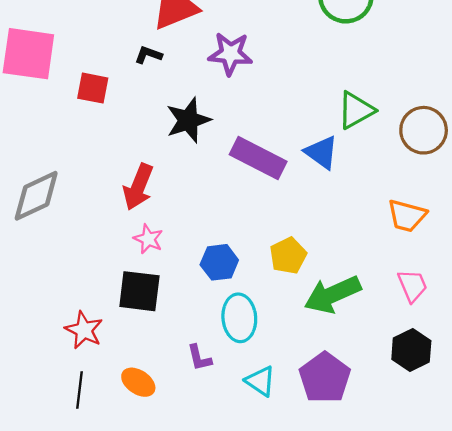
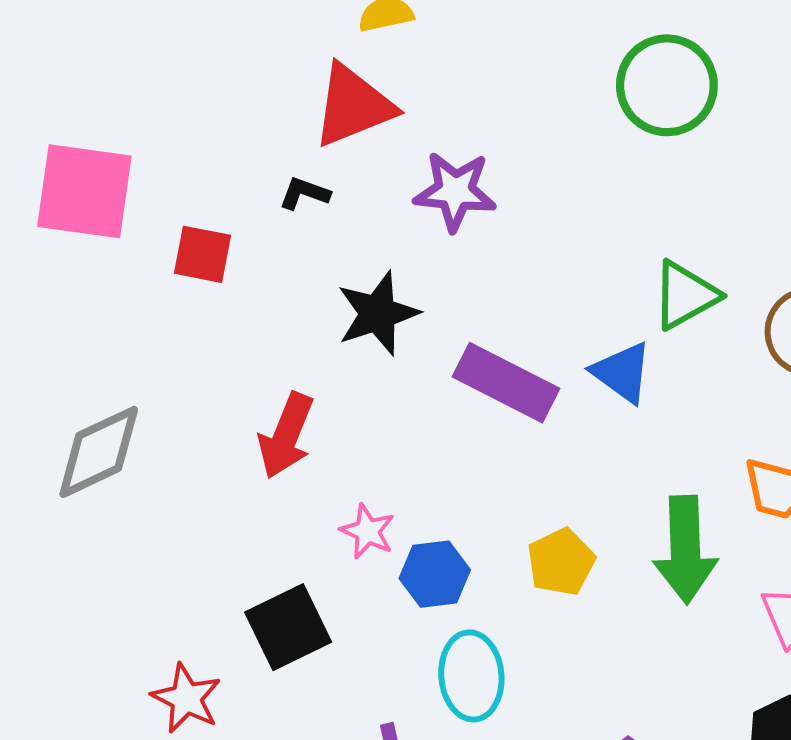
pink star: (148, 239) -> (368, 531), moved
black square: (139, 291) -> (288, 627), turned -33
green arrow: (333, 295) -> (685, 550), moved, turned -68

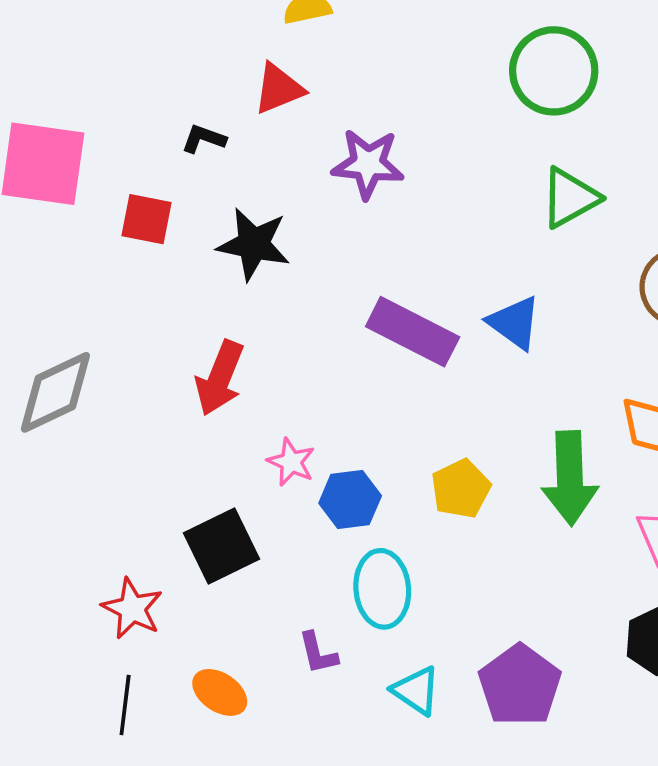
red triangle: (353, 106) -> (279, 89), size x0.7
black L-shape: (304, 193) -> (204, 139), moved
green triangle: (685, 295) -> (570, 198), moved
black star: (378, 313) -> (254, 244), moved, turned 30

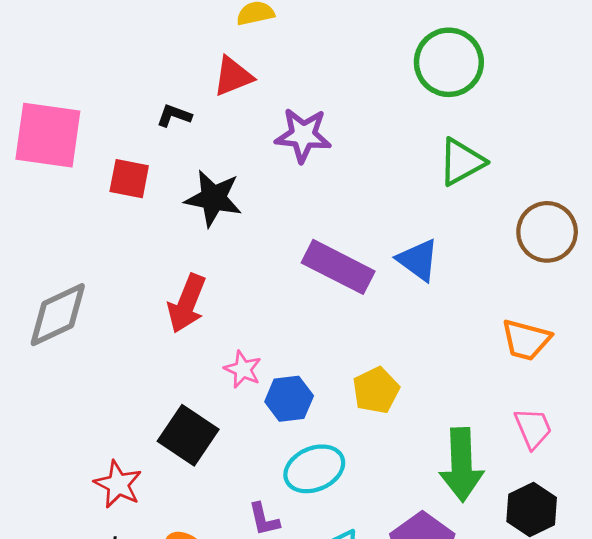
green arrow: (570, 478) -> (462, 465), moved
black square: (222, 546) -> (188, 435), turned -30
cyan ellipse: (382, 589) -> (314, 469), turned 72

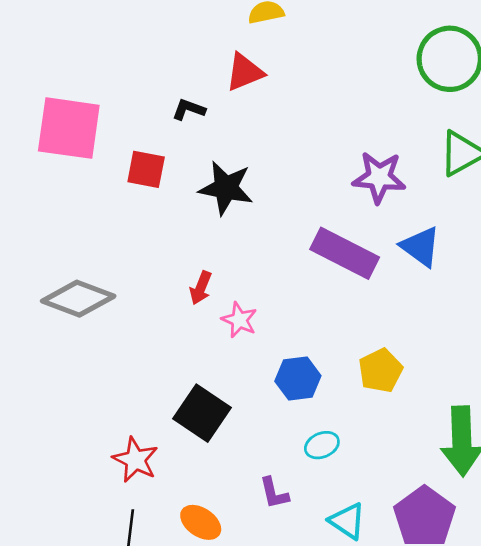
purple star: (303, 135) -> (379, 177), moved
red arrow: (187, 303) -> (201, 288), size x0.6
gray diamond: (58, 315) -> (78, 299), turned 46
pink star: (243, 369) -> (239, 320), moved
cyan ellipse: (314, 469) -> (322, 445), size x0.6

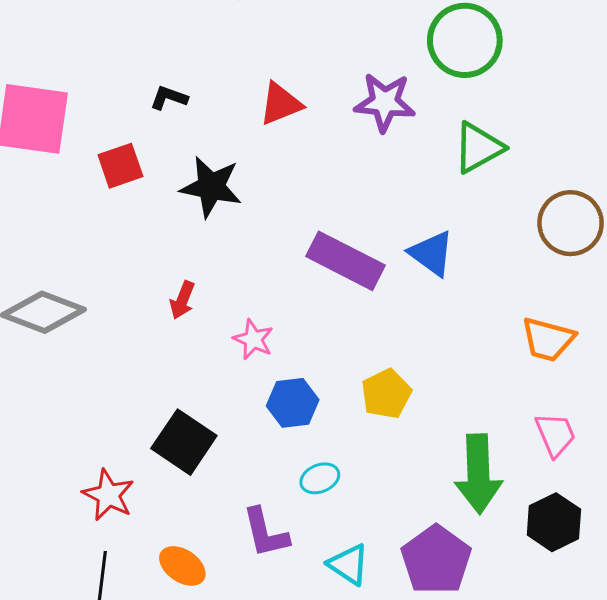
red triangle: (245, 72) -> (281, 104), moved
red square: (146, 169) -> (120, 166), turned -30
purple star: (379, 177) -> (385, 102), moved
pink star: (239, 320) -> (253, 339), moved
purple L-shape: (274, 493) -> (265, 533), size x1.4

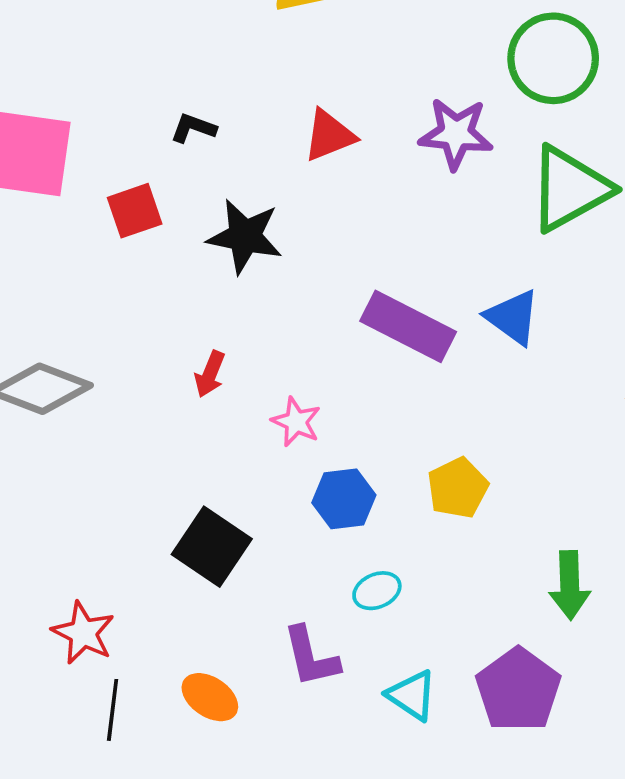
green triangle: (478, 148) -> (570, 189), size x1.4
green arrow: (478, 474) -> (570, 585), size x0.7
red star: (108, 495) -> (83, 633), moved

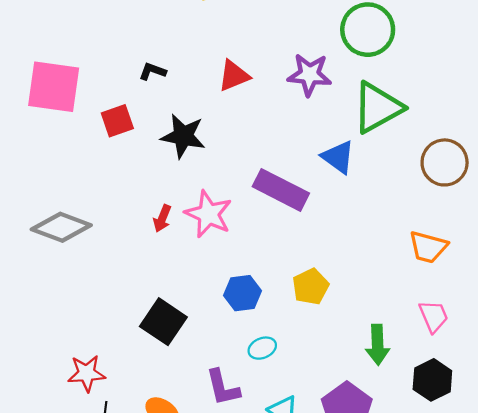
blue triangle: (513, 317) -> (338, 157), moved
pink star: (296, 422) -> (208, 214), moved, size x1.6
red star: (83, 633) -> (87, 373), turned -30

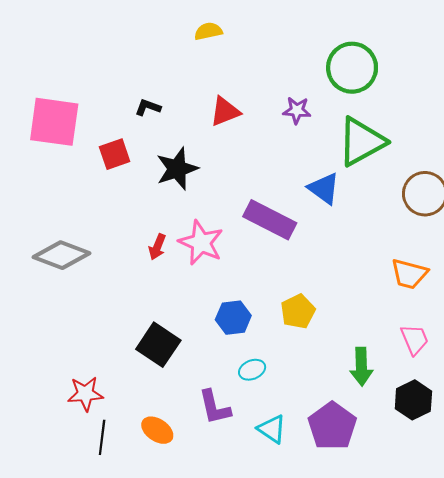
purple star: (309, 75) -> (297, 110), size x0.7
black star: (183, 136) -> (177, 169), turned -30

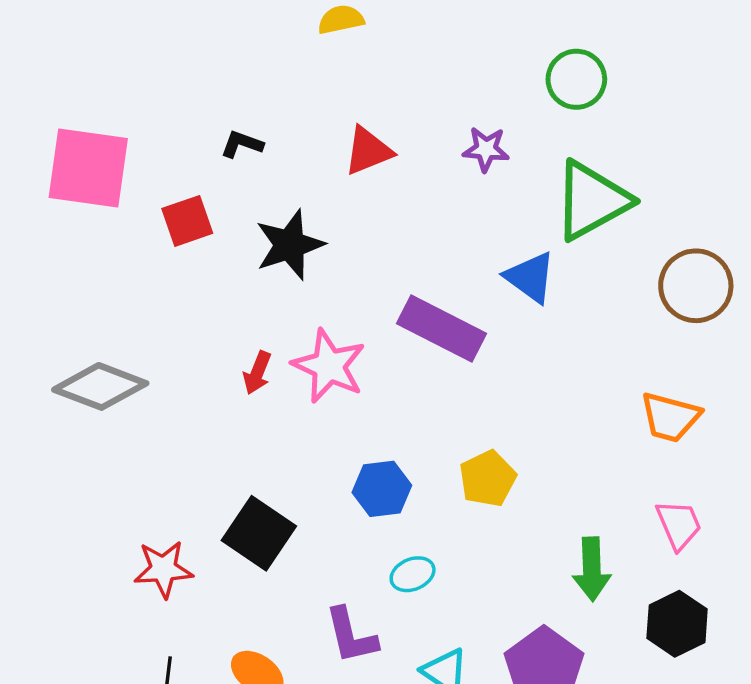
green circle: (352, 68) -> (576, 79), size x0.7
red star: (85, 394) -> (163, 569), moved

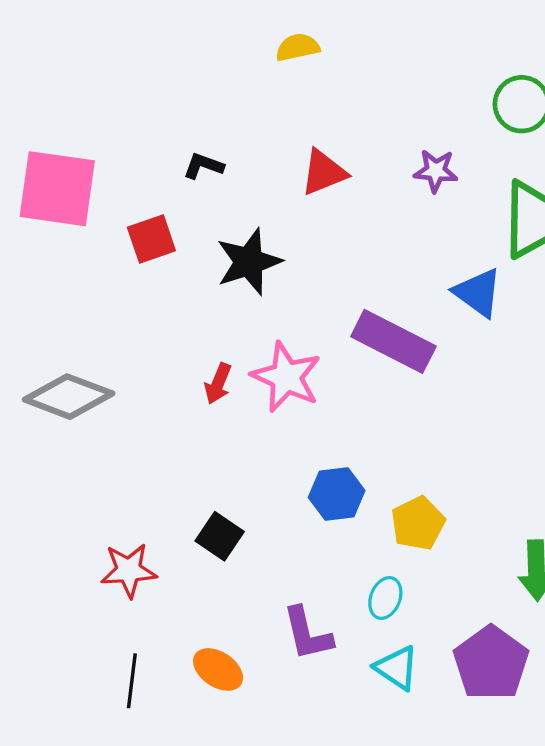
yellow pentagon: (488, 479) -> (418, 523), moved
black square: (259, 533) -> (220, 536), size x0.7
cyan ellipse: (413, 574) -> (385, 598), moved, turned -45

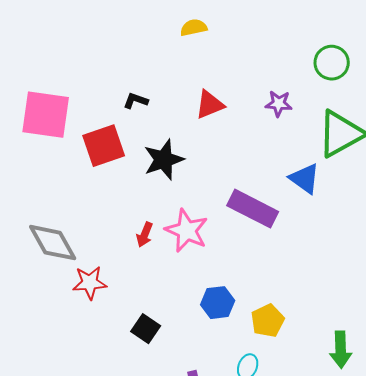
red square: (151, 239) -> (104, 146), size x1.4
gray diamond: (69, 397) -> (53, 243), turned 40
red star: (129, 570) -> (90, 283), moved

